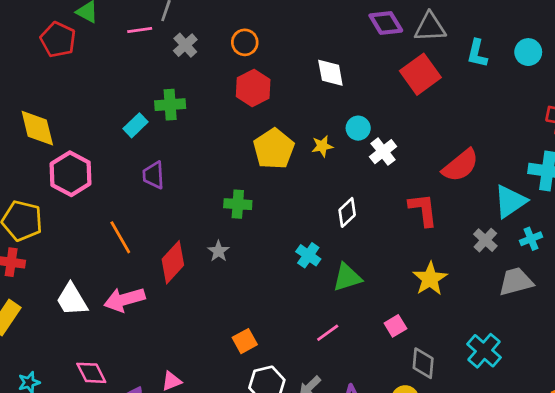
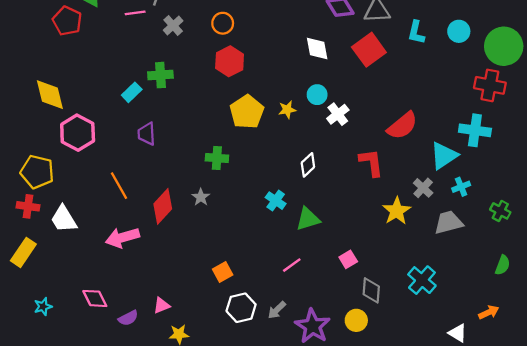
white diamond: (330, 73) -> (317, 49), moved
yellow star: (430, 279) -> (397, 211), moved
white trapezoid: (72, 300) -> (64, 219), moved

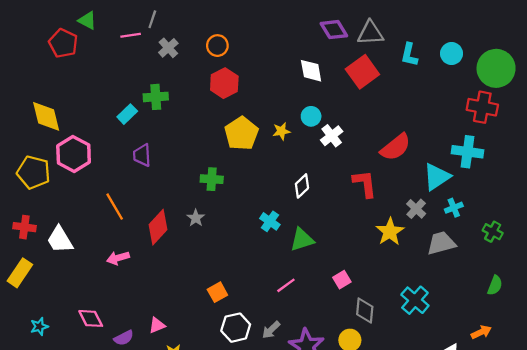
yellow pentagon: (37, 172) -> (34, 172), moved
pink arrow: (122, 237) -> (118, 258), size x0.7

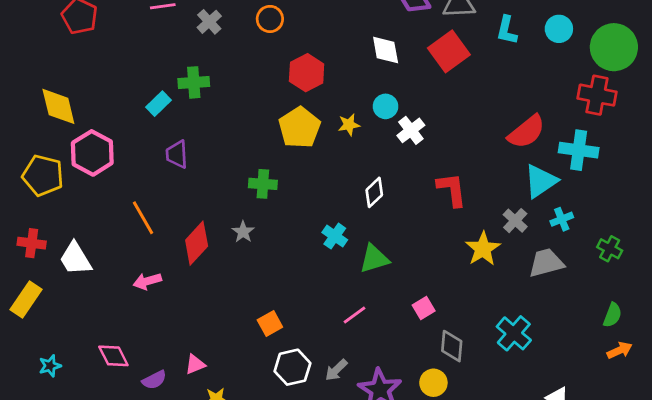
red hexagon: (224, 83) -> (307, 73), moved
red semicircle: (396, 147) -> (526, 132), moved
orange arrow: (481, 332) -> (620, 350), moved

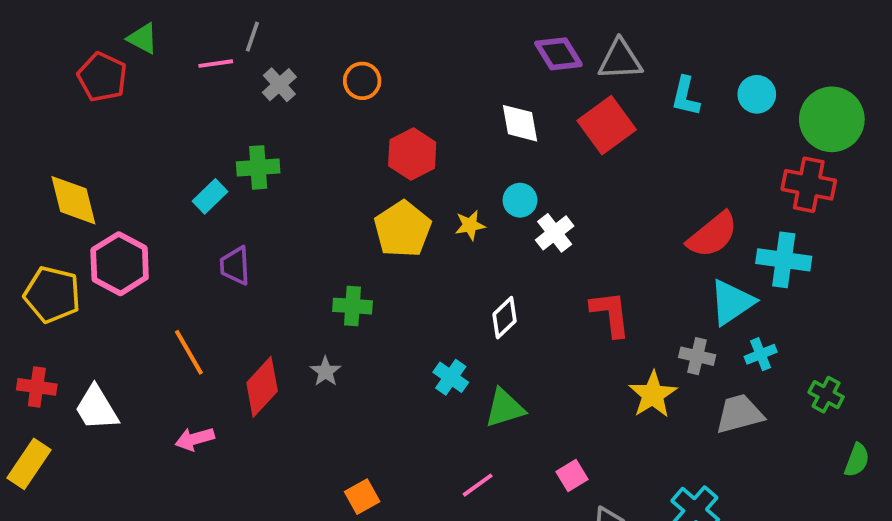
gray cross: (515, 221) -> (697, 356), turned -30
green semicircle: (612, 315) -> (857, 460), moved

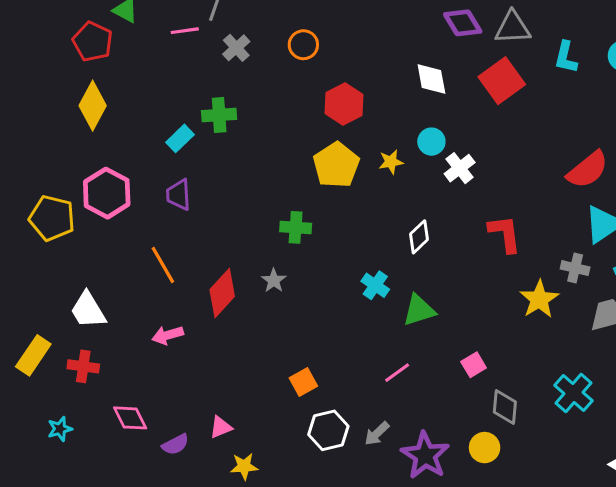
yellow diamond: (73, 200) -> (93, 106), moved, turned 42
purple trapezoid: (235, 266) -> (178, 195), moved
red cross: (37, 387) -> (83, 366), moved

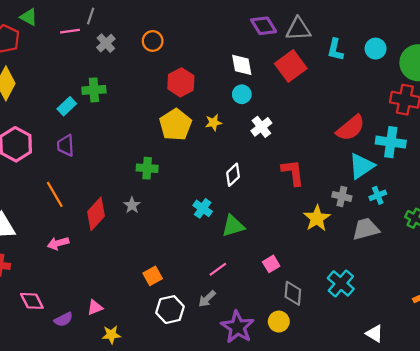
cyan circle: (431, 142) -> (242, 94), moved
gray arrow: (377, 434) -> (207, 299), moved

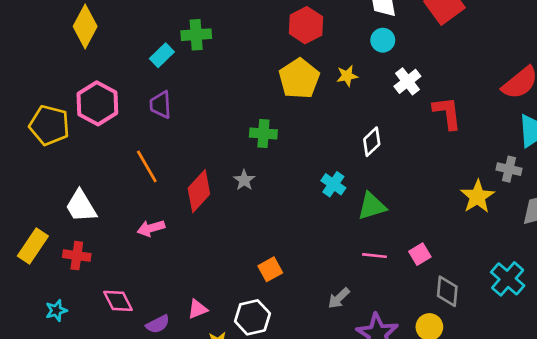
red L-shape: (293, 173) -> (447, 113), moved
pink line: (218, 269) -> (375, 256), moved, turned 42
white hexagon: (170, 310) -> (252, 317), moved

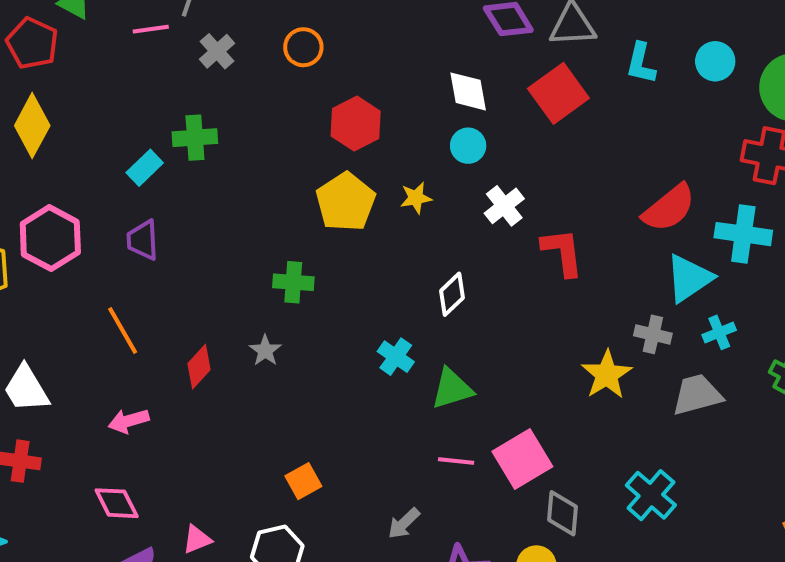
red diamond: (199, 191) -> (199, 367), size x0.7
pink square: (420, 254) -> (522, 459), size x1.8
pink diamond: (118, 301) -> (117, 503), moved

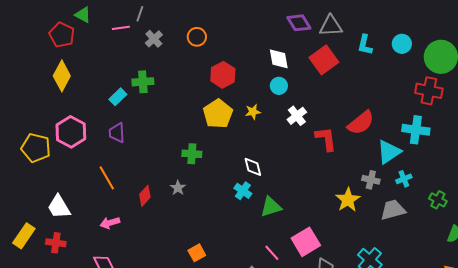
red semicircle: (669, 208) -> (361, 123), moved
white diamond: (452, 294) -> (253, 167), moved, turned -60
pink line: (456, 461) -> (272, 253), moved, turned 42

